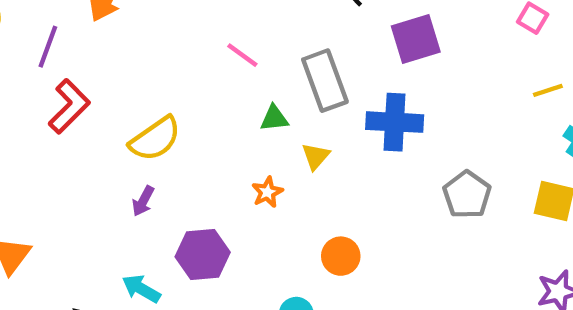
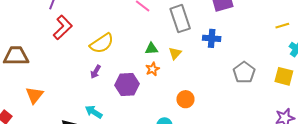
green triangle: (274, 118) -> (152, 49), moved
blue cross: (395, 122) -> (212, 38), size x0.7
purple hexagon: (203, 255) -> (127, 85), moved

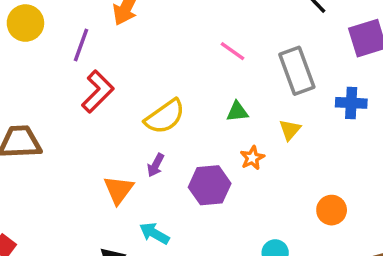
green triangle: (152, 49) -> (237, 112), moved
orange triangle: (34, 95) -> (118, 190), moved
orange circle: (185, 99) -> (332, 210), moved

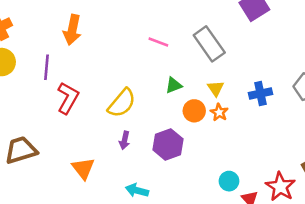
blue cross: (351, 103) -> (260, 93), moved
orange star: (252, 158) -> (219, 112), moved
orange triangle: (118, 190) -> (83, 168), moved
orange circle: (332, 210) -> (194, 111), moved

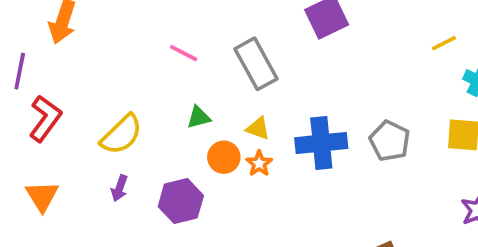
yellow triangle: (216, 88) -> (258, 128), turned -42
blue cross: (260, 93) -> (321, 143), size x1.5
orange triangle: (83, 168) -> (42, 196), moved

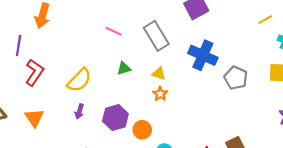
blue cross: (321, 143) -> (203, 55), moved, turned 32
orange circle: (224, 157) -> (142, 130), moved

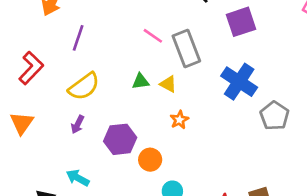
pink line: (114, 31) -> (153, 36), moved
purple line: (19, 45) -> (78, 38), moved
yellow triangle: (159, 73) -> (168, 84), moved

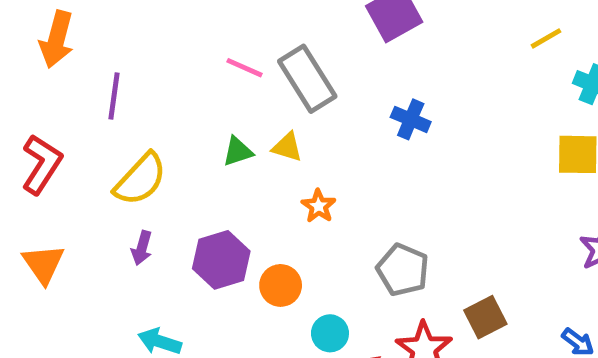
blue cross: (239, 82) -> (411, 119), size x0.6
gray pentagon: (274, 116) -> (403, 270), moved

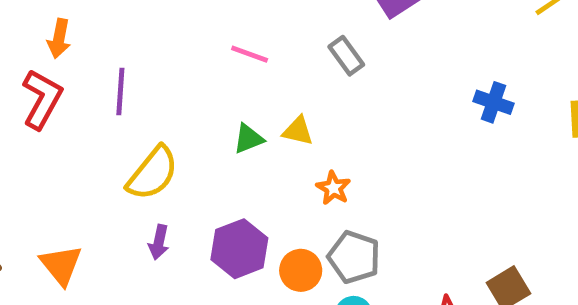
orange arrow: (57, 39) -> (59, 39), size x0.7
gray rectangle: (307, 79) -> (346, 56), moved, size x0.6
blue cross: (411, 119) -> (494, 102), moved
red L-shape: (42, 164) -> (42, 99), moved
gray pentagon: (403, 270) -> (354, 257), moved

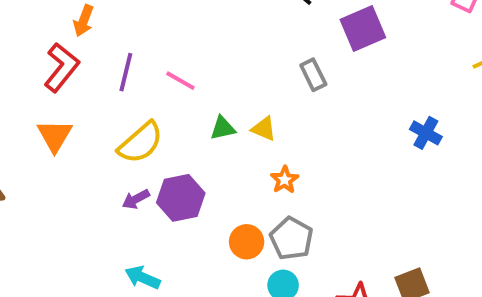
pink line: (250, 54) -> (180, 81), moved
purple arrow: (159, 242) -> (136, 199), turned 40
purple hexagon: (239, 249) -> (181, 198), moved
orange triangle: (61, 265) -> (55, 136), moved

